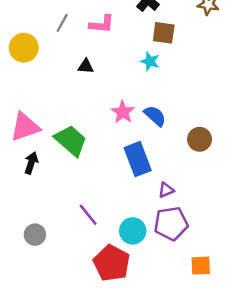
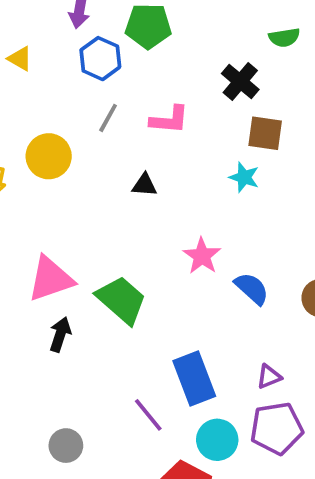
blue semicircle: (155, 116) -> (252, 288), moved
blue rectangle: (138, 159) -> (194, 378), moved

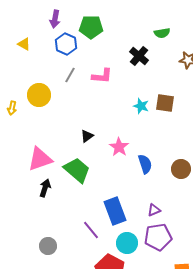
brown square: (265, 133) -> (165, 103), moved
black triangle: (144, 185) -> (87, 136), moved, turned -40
blue semicircle: (252, 288) -> (145, 164), turned 30

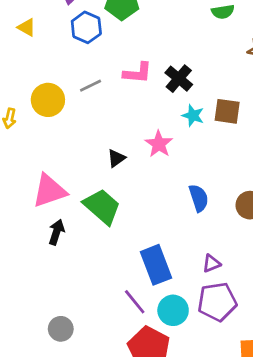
black cross: (139, 56) -> (179, 79), moved
gray line: (70, 75) -> (91, 86), moved, turned 35
pink star: (119, 147) -> (159, 144), moved
purple line: (91, 230) -> (135, 302), moved
gray circle: (48, 246) -> (61, 329), moved

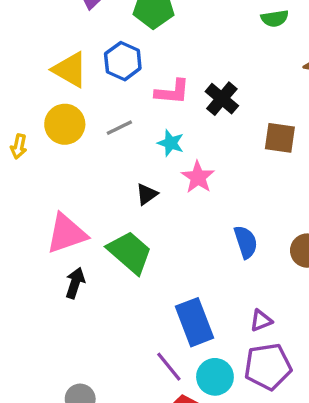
yellow triangle: (27, 27) -> (70, 70), moved, size x1.6
blue hexagon: (86, 27) -> (123, 61), moved
gray line: (91, 86) -> (119, 128), moved
cyan star: (193, 116) -> (171, 143), moved

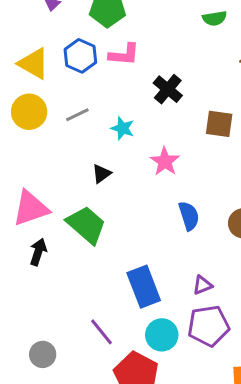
pink L-shape: (172, 92) -> (124, 54), moved
pink star: (198, 177) -> (165, 162), moved
purple line: (169, 367) -> (101, 332), moved

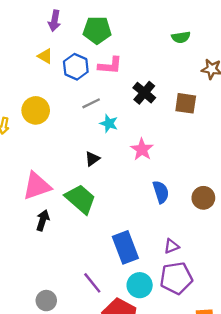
yellow triangle: (34, 64) -> (45, 56), moved, size x0.6
gray line: (77, 115) -> (91, 103), moved
brown square: (219, 124) -> (186, 103), moved

